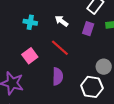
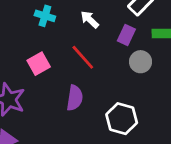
gray circle: (104, 67) -> (141, 62), moved

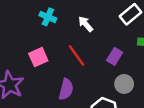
purple rectangle: (126, 35) -> (115, 56), moved
gray circle: (141, 62) -> (124, 84), moved

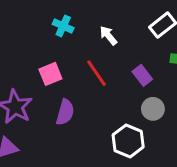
purple rectangle: (115, 56) -> (142, 75), turned -70
purple semicircle: (66, 89) -> (65, 112), moved

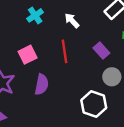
cyan cross: (63, 26) -> (35, 15), turned 35
red line: (96, 73) -> (64, 51), turned 30

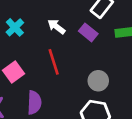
purple rectangle: (101, 51) -> (88, 32), moved
gray circle: (112, 77) -> (98, 81), moved

